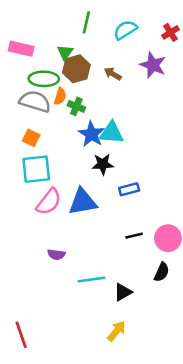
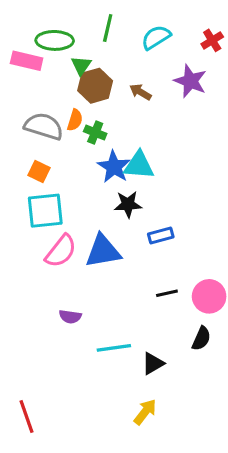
green ellipse: (44, 79) -> (55, 40), moved

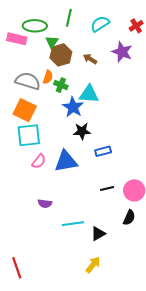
cyan triangle: (139, 165) -> (89, 94), moved
orange square: (39, 172) -> (25, 110), size x1.6
pink semicircle: (61, 251) -> (39, 161), size x0.7

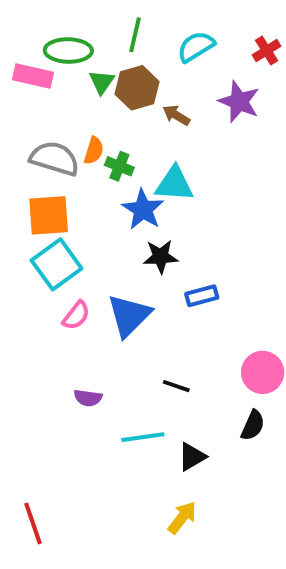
brown hexagon: (61, 55) -> (137, 88), moved
orange square: (25, 110) -> (49, 215), turned -30
cyan square: (29, 135) -> (57, 264), turned -30
blue triangle: (66, 161) -> (129, 315), turned -35
black line: (107, 188) -> (176, 386), moved, turned 32

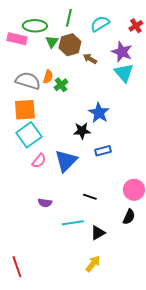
green cross: (119, 166) -> (61, 85), turned 32
cyan triangle: (174, 184) -> (124, 73), moved, turned 45
blue star: (143, 209) -> (99, 113), moved

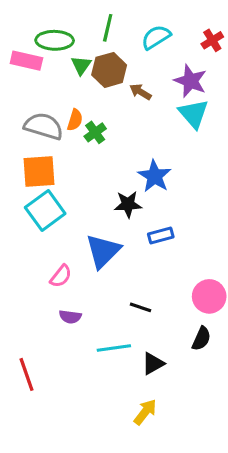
pink semicircle: (39, 161) -> (61, 276), moved
red line: (17, 267) -> (26, 374), moved

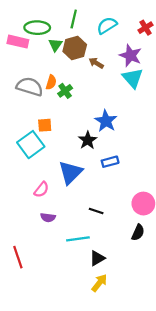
orange square: (39, 171) -> (45, 125), moved, size x0.6
black star: (128, 204) -> (88, 140), turned -30
black triangle: (153, 364) -> (97, 258), moved

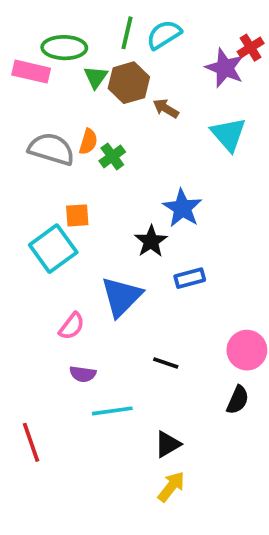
cyan semicircle: (107, 25) -> (164, 35), moved
purple star: (130, 56) -> (225, 68), moved
cyan line: (78, 239) -> (112, 411), moved

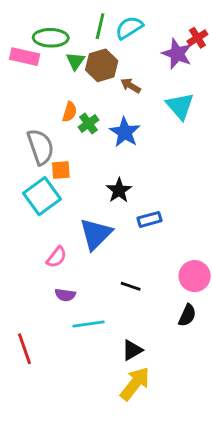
gray semicircle: (51, 149) -> (41, 147), moved, turned 54
blue star: (182, 208) -> (125, 132), moved
yellow arrow: (171, 487) -> (135, 384), size x1.4

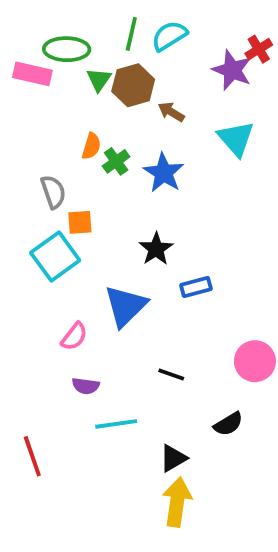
gray semicircle: (41, 147) -> (53, 192), size x0.7
black semicircle: (187, 315) -> (228, 424), moved, turned 35
yellow arrow: (135, 384) -> (177, 502), turned -30

